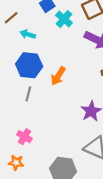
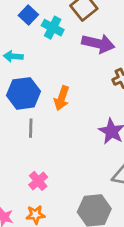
pink cross: (24, 137) -> (38, 181), turned 32

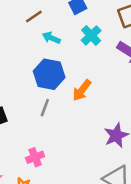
cyan cross: (53, 28) -> (91, 35), moved

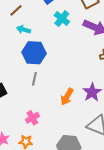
cyan arrow: (51, 38) -> (24, 30), moved
orange arrow: (82, 90) -> (67, 97), moved

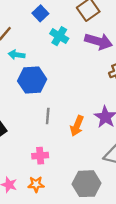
gray line: (34, 79) -> (48, 116), moved
pink cross: (32, 118) -> (40, 156), turned 32

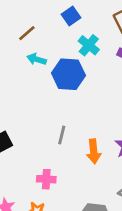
blue hexagon: (32, 80) -> (68, 74), moved
orange arrow: (77, 126) -> (94, 151), turned -36

